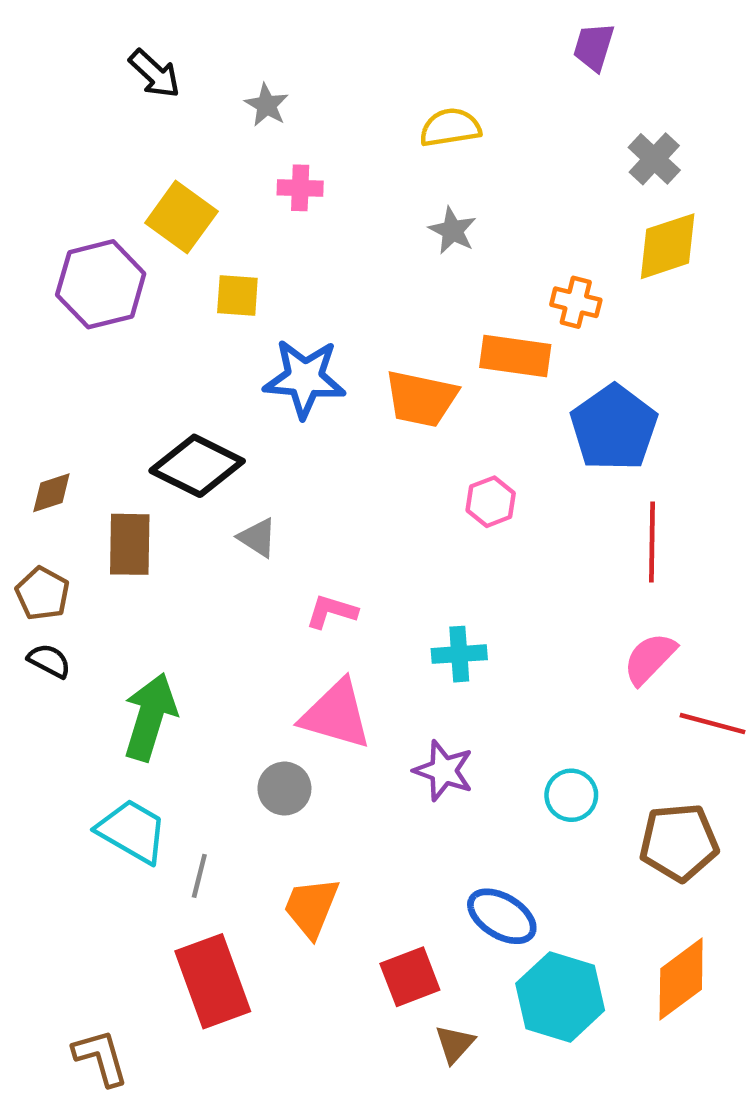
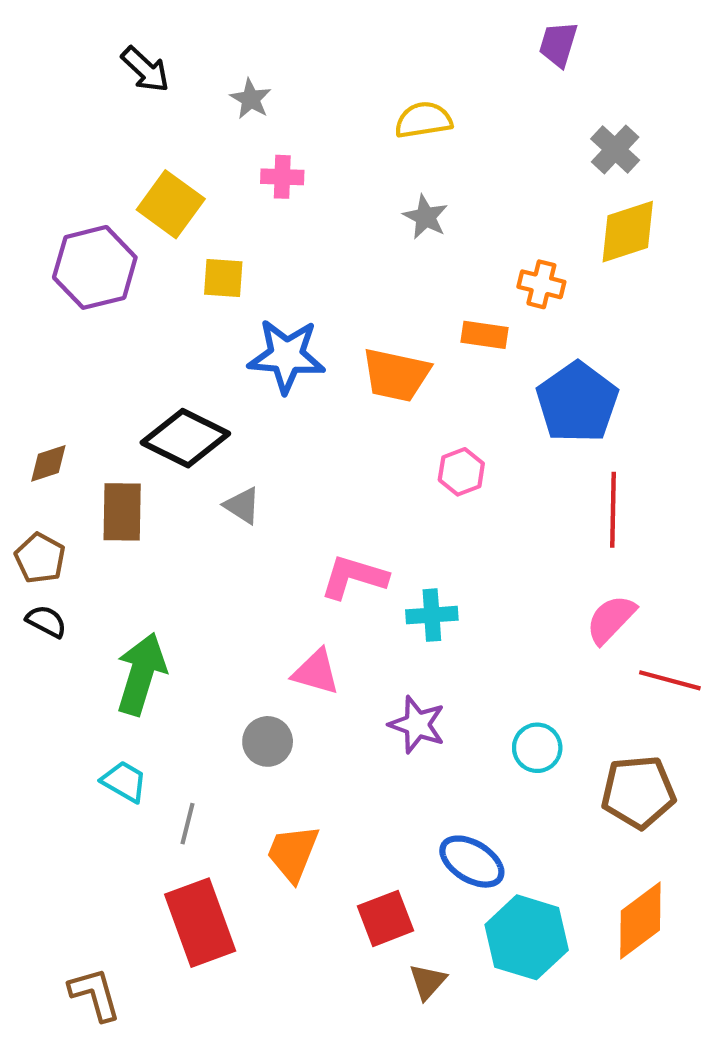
orange rectangle: (515, 356) -> (485, 335), size x0.7
pink L-shape: (332, 611) -> (354, 577), moved, size x1.4
pink triangle: (336, 715) -> (316, 672), size x0.7
cyan trapezoid: (132, 831) -> (124, 781), size x0.7

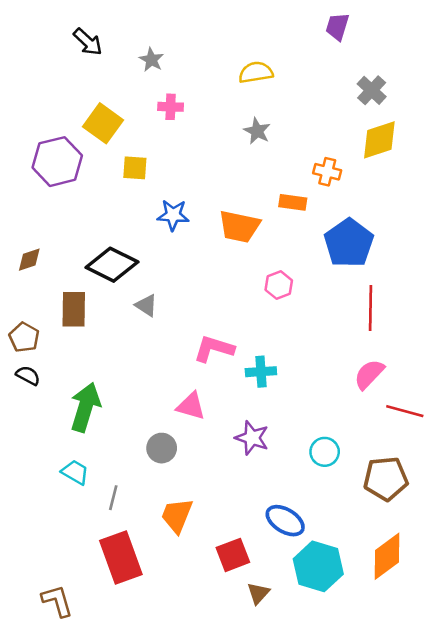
blue star: (286, 356) -> (173, 215), size x0.7
brown diamond: (48, 463) -> (29, 260), moved

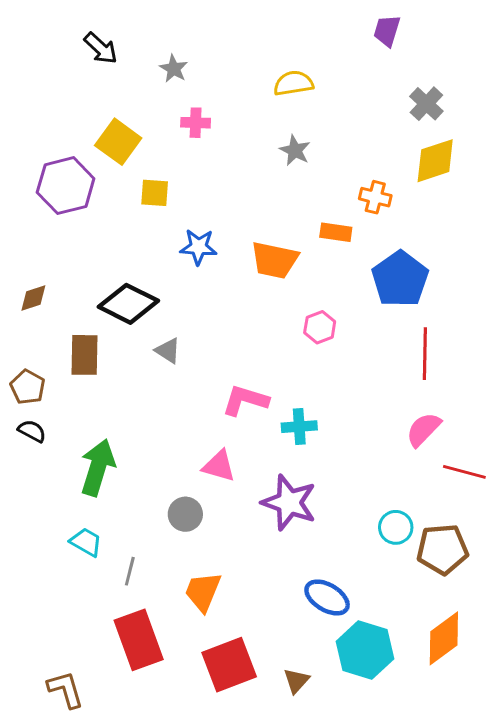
purple star: (252, 438) -> (289, 503), size x1.4
cyan circle: (325, 452) -> (396, 527), moved
red square: (233, 555) -> (229, 665), moved, size x1.4

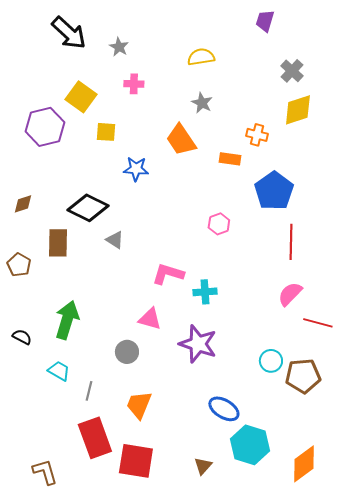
black arrow: (101, 48) -> (69, 33), size x1.5
orange trapezoid: (274, 260) -> (181, 140), moved, turned 44
black semicircle: (32, 431) -> (22, 337), moved
orange diamond: (444, 638) -> (304, 464), moved
red square: (229, 665) -> (136, 461), moved, turned 30

